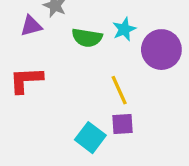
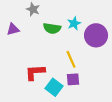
purple triangle: (31, 26) -> (13, 29), moved
red L-shape: (26, 80) -> (35, 72), moved

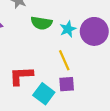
cyan star: (74, 23) -> (68, 29), moved

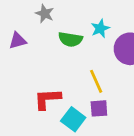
cyan star: (68, 29) -> (100, 28), moved

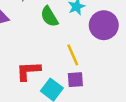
green semicircle: (70, 39) -> (49, 17), turned 50

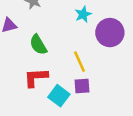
green semicircle: (49, 17) -> (38, 45), moved

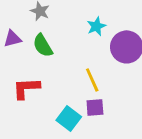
green semicircle: (38, 45) -> (43, 46), moved
red L-shape: (36, 77) -> (26, 88), moved

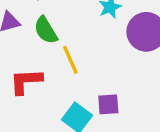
yellow line: (92, 80) -> (70, 60), moved

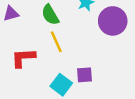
green semicircle: (46, 30) -> (50, 15), moved

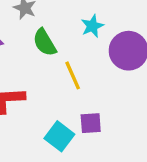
yellow line: (56, 42) -> (73, 75), moved

